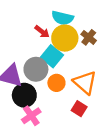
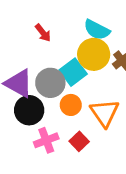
red arrow: (42, 32) -> (43, 33), moved
red square: (79, 109) -> (79, 141), moved
pink cross: (31, 116) -> (46, 140), moved

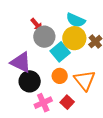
gray circle: (50, 83) -> (44, 37), moved

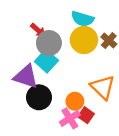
cyan square: (60, 52) -> (46, 61), moved
orange circle: (60, 76) -> (75, 101), moved
pink cross: (43, 103) -> (70, 118), moved

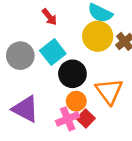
gray circle: (49, 43) -> (20, 56), moved
purple triangle: (26, 76) -> (25, 109), moved
black circle: (39, 97) -> (72, 74), moved

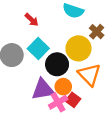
yellow circle: (98, 36) -> (78, 48), moved
purple triangle: (25, 109) -> (43, 89), moved, turned -30

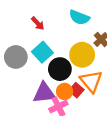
red square: (73, 100) -> (76, 90), moved

